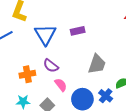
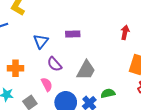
blue triangle: (45, 35) -> (41, 41), moved, size x0.7
purple semicircle: (51, 66) -> (55, 64), moved

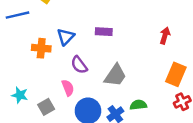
orange cross: (16, 68) -> (41, 48), moved

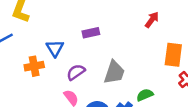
red arrow: (165, 36) -> (152, 20), turned 35
purple semicircle: (79, 65) -> (76, 72), turned 108

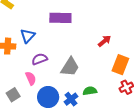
red arrow: (152, 20) -> (105, 41), moved
purple rectangle: (91, 33) -> (60, 18), moved, size x1.5

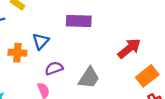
red arrow: (105, 41) -> (129, 48), size x1.5
orange rectangle: (120, 65) -> (147, 76), turned 30

